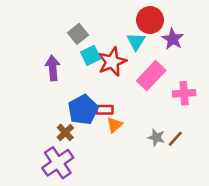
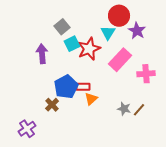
purple cross: (58, 163) -> (27, 129), moved, size x0.7

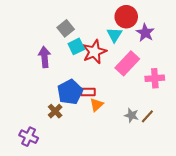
purple cross: (27, 129) -> (29, 137), turned -30

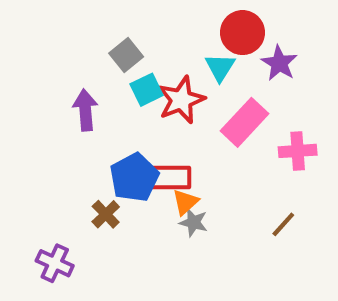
red rectangle: (88, 92) -> (169, 177), size x1.5
gray star: (131, 115) -> (193, 222), moved

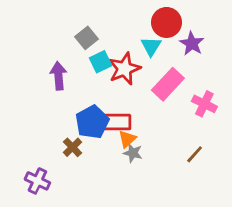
pink cross: (298, 151) -> (204, 104), turned 30

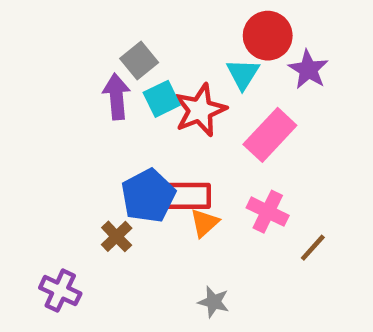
purple arrow: (58, 76) -> (117, 97), moved
pink cross: (204, 104) -> (268, 212), moved
gray star: (133, 153) -> (214, 302), moved

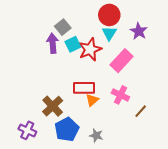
red circle: (268, 36) -> (109, 15), moved
blue pentagon: (148, 196) -> (67, 129), moved
brown cross: (117, 236) -> (53, 106), size x1.5

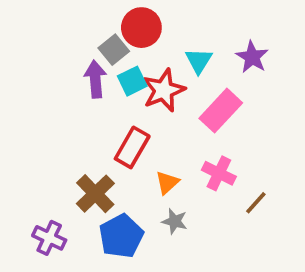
red circle: (109, 15) -> (141, 28), moved
red rectangle: (84, 88) -> (132, 147), moved, turned -60
gray star: (96, 135) -> (175, 221), moved

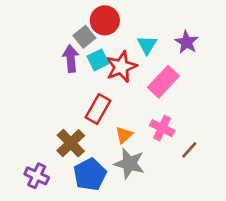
gray star: (175, 221) -> (129, 164), size x1.6

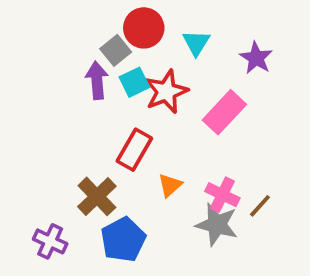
cyan triangle: (147, 45) -> (196, 43), moved
pink cross: (162, 128) -> (222, 195), moved
gray star: (129, 164) -> (217, 225), moved

